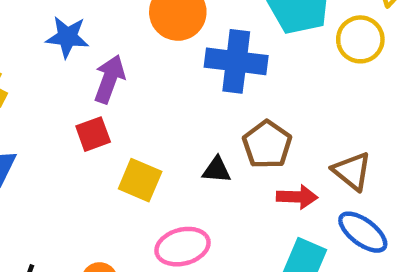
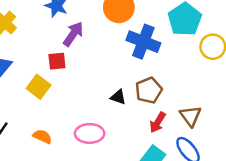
yellow square: (140, 180) -> (39, 87), moved
red arrow: (297, 197) -> (158, 122), turned 105

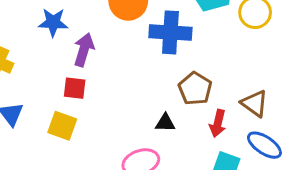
red square: (57, 61) -> (75, 88), turned 30
black triangle: (118, 97) -> (165, 123), moved

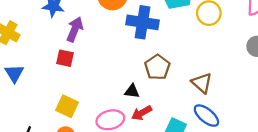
red arrow: (218, 123) -> (142, 113), moved, turned 42
yellow square: (62, 126) -> (67, 106), moved

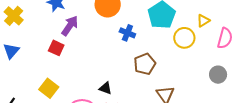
blue cross: (142, 22) -> (127, 33), size x0.6
brown pentagon: (157, 67) -> (145, 64), moved

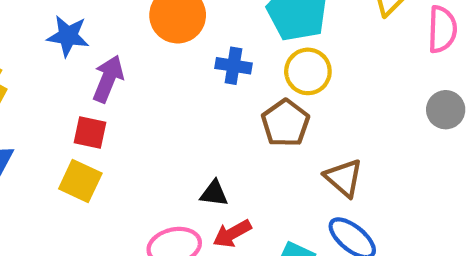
yellow circle: (184, 38) -> (308, 71), moved
yellow square: (49, 88) -> (80, 181), moved

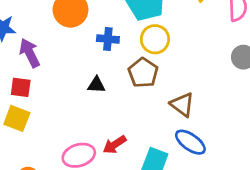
purple arrow: (108, 79) -> (30, 53), turned -44
black triangle: (214, 193) -> (96, 85), moved

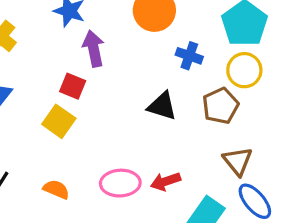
black triangle: (96, 85) -> (162, 106), size x1.4
brown triangle: (182, 105) -> (238, 161), moved

